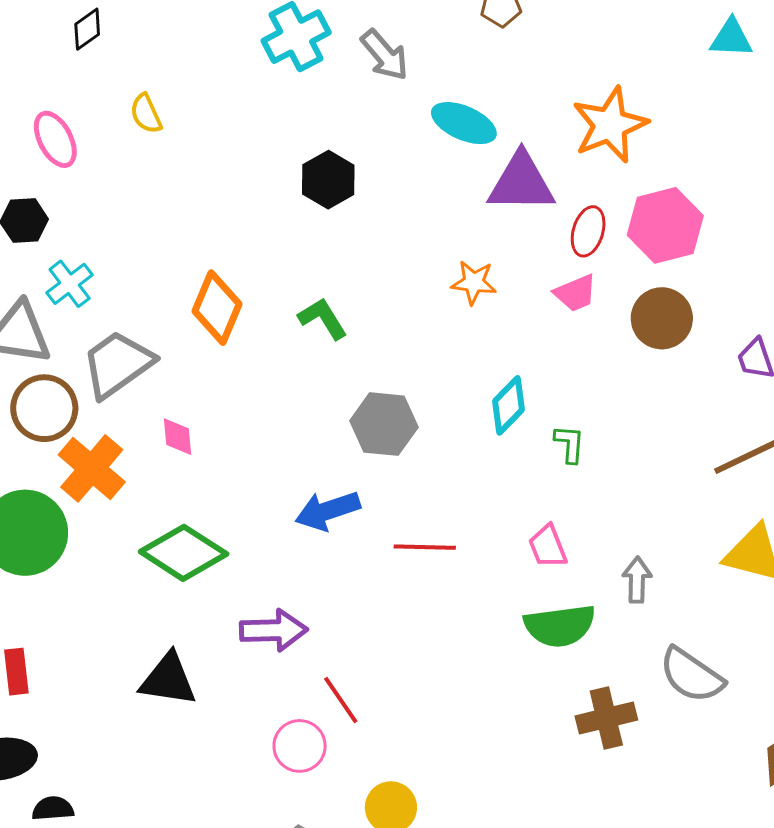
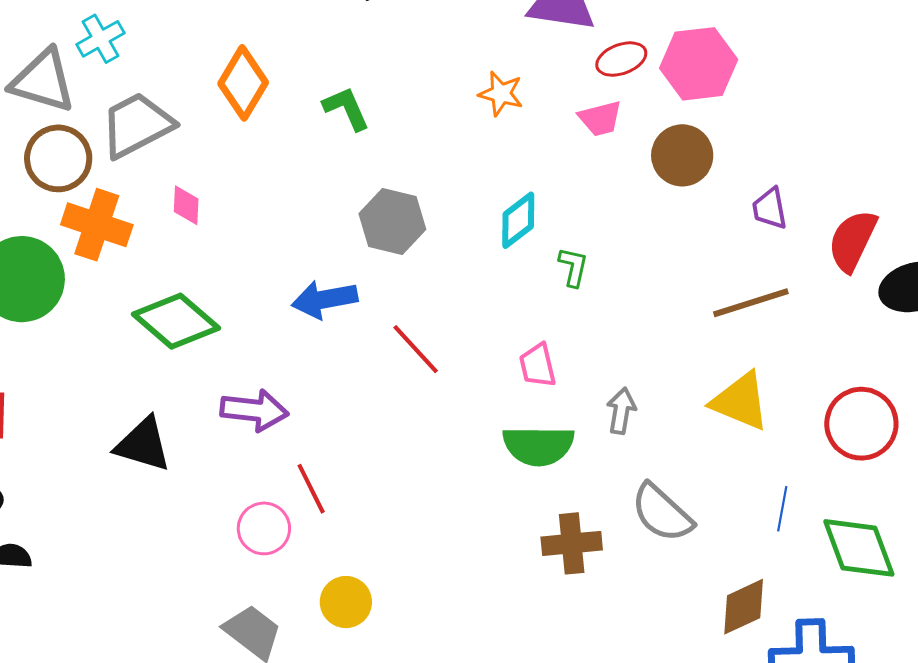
red ellipse: (588, 231) -> (621, 59), turned 45
orange cross: (92, 468) -> (97, 225), turned -30
red line: (425, 547) -> (416, 349), turned 38

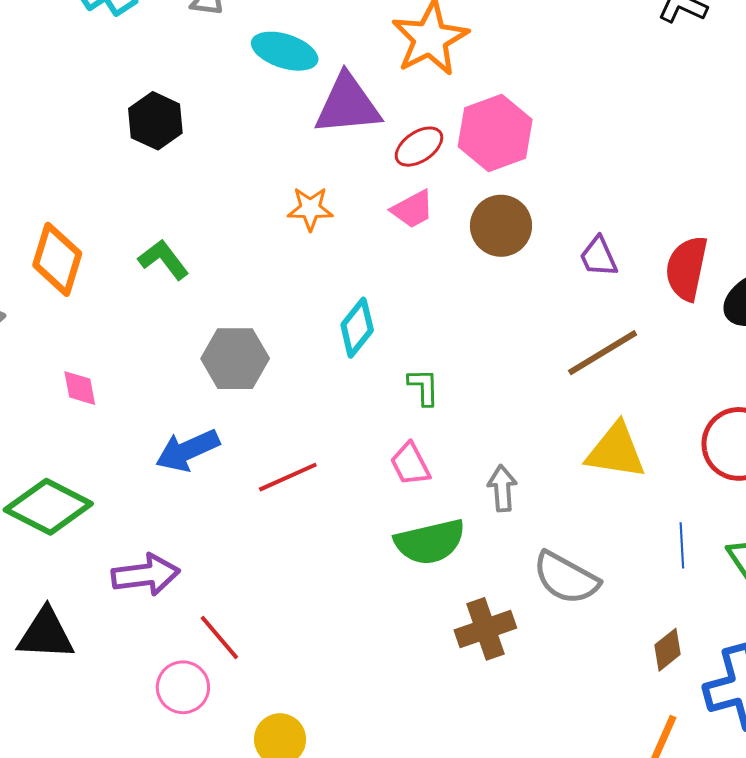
pink diamond: (186, 205) -> (80, 388), moved
green L-shape: (573, 267) -> (424, 387), moved
red line: (416, 349) -> (288, 477), turned -58
brown diamond: (744, 607) -> (667, 650), size x0.7

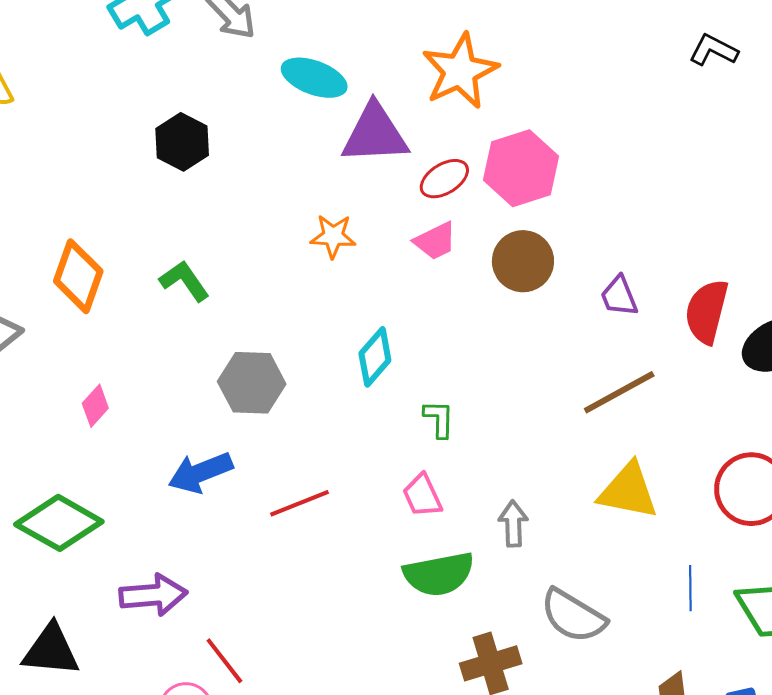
pink diamond: (80, 388) -> (95, 406), turned 51

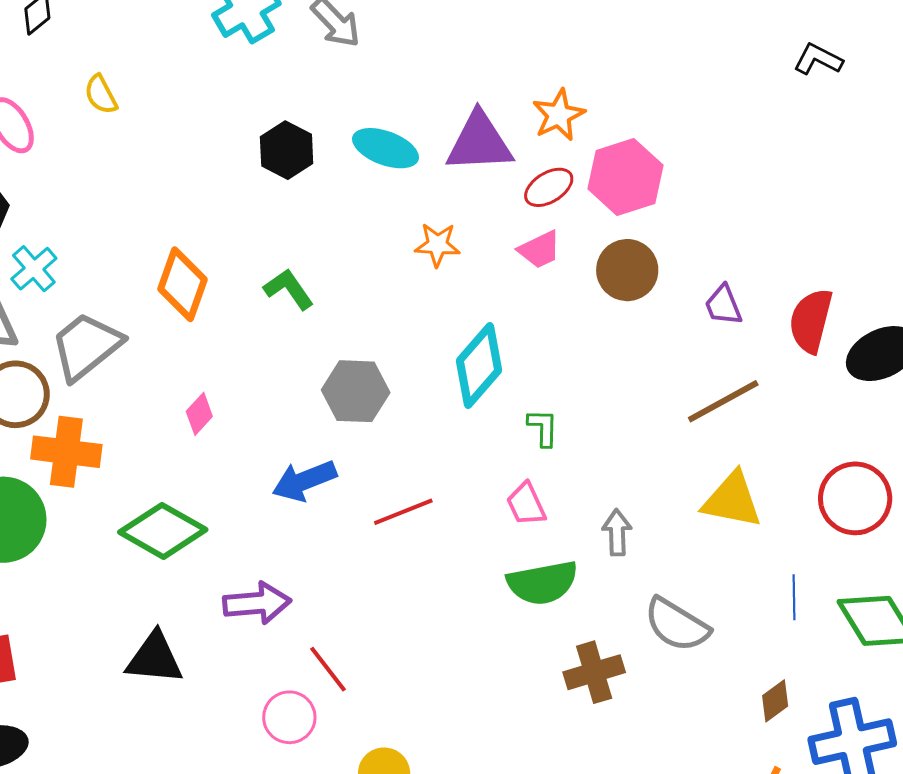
orange star: (460, 71) -> (559, 115), moved, size x0.7
cyan ellipse: (314, 78) -> (386, 148), moved
cyan diamond: (375, 357) -> (479, 366), size x1.4

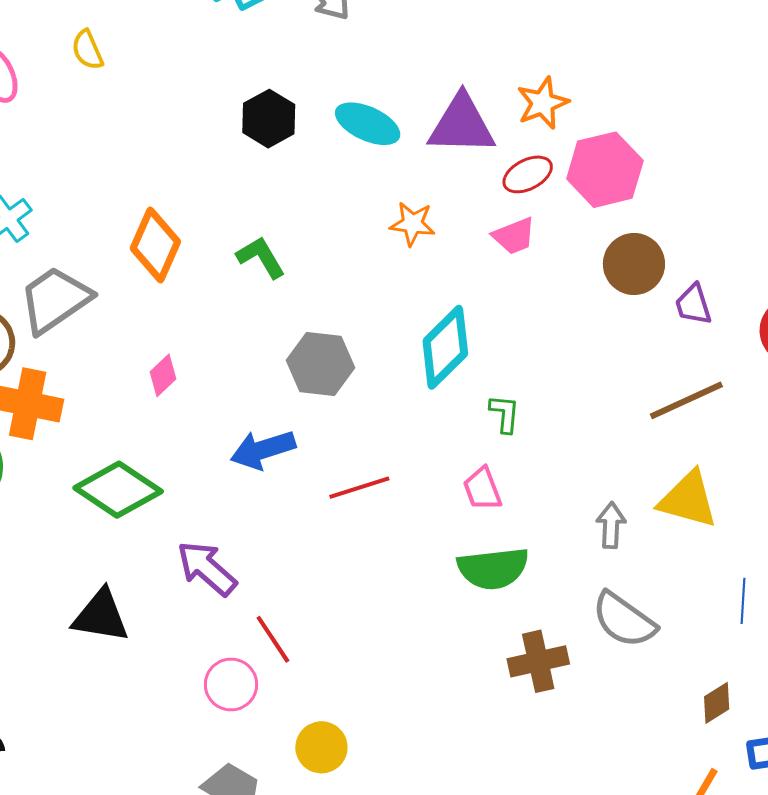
brown circle: (627, 270) -> (634, 264), moved
gray arrow: (617, 532) -> (611, 525), moved
purple arrow: (257, 603) -> (207, 568), turned -138

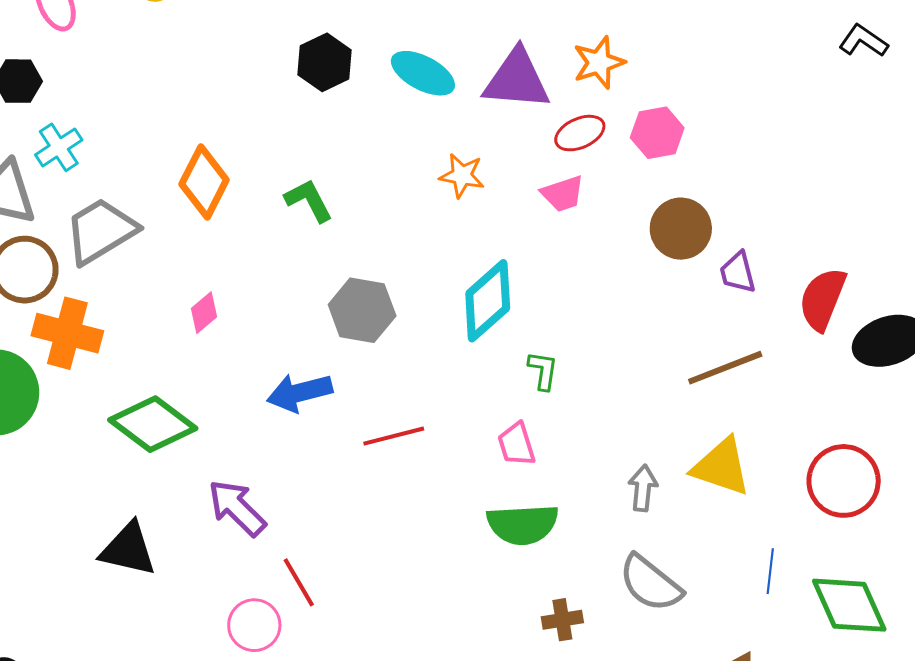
pink hexagon: (605, 170) -> (657, 133), size x0.7
brown cross: (538, 661) -> (562, 620), size x0.7

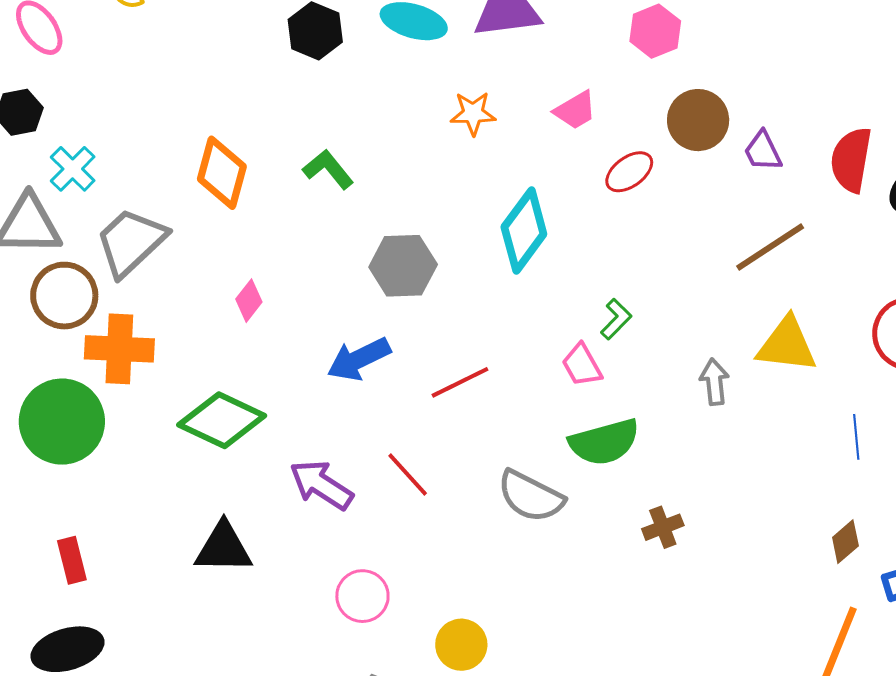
red ellipse: (580, 133) -> (629, 172), moved
green L-shape: (543, 371) -> (616, 319), moved, turned 48
red line: (299, 582) -> (408, 474), moved
gray semicircle: (650, 583) -> (531, 496), moved

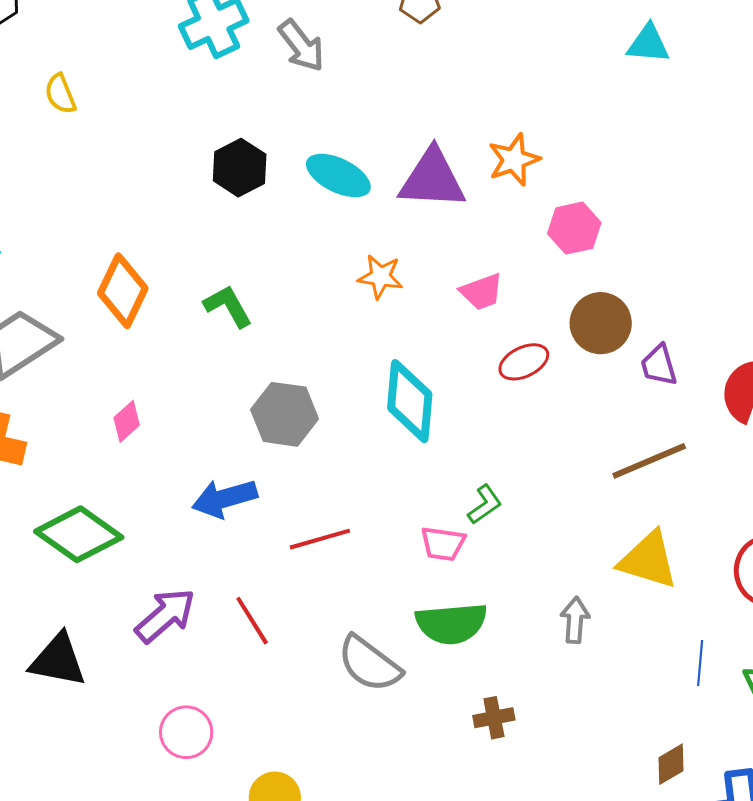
cyan diamond: (524, 230) -> (410, 401), turned -42
pink trapezoid: (582, 365) -> (443, 544), turned -63
gray arrow: (714, 382) -> (575, 620), moved
purple arrow: (321, 485) -> (165, 615), turned 96

